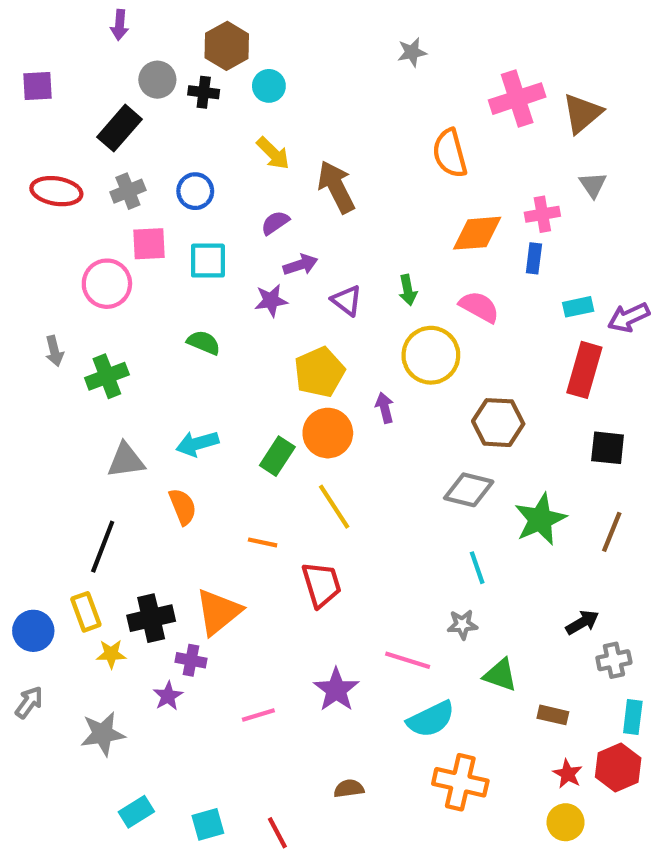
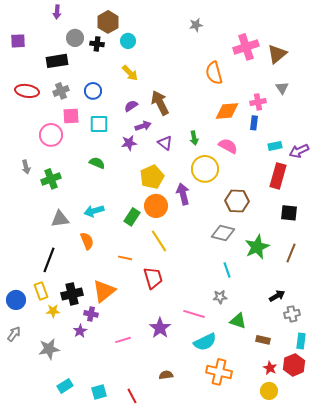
black rectangle: (120, 128) -> (57, 61), turned 40
brown arrow: (336, 187) -> (160, 103), moved
purple arrow: (385, 408) -> (183, 194), size x1.5

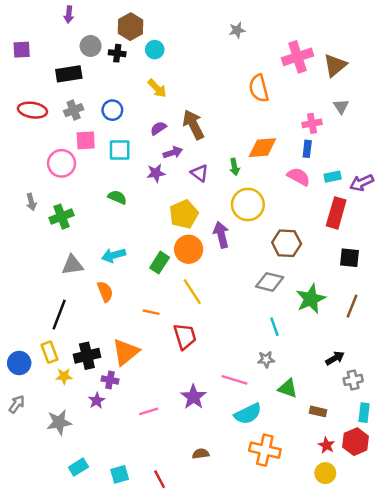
orange diamond: (227, 111) -> (262, 148), moved
pink semicircle: (228, 146) -> (299, 177), moved

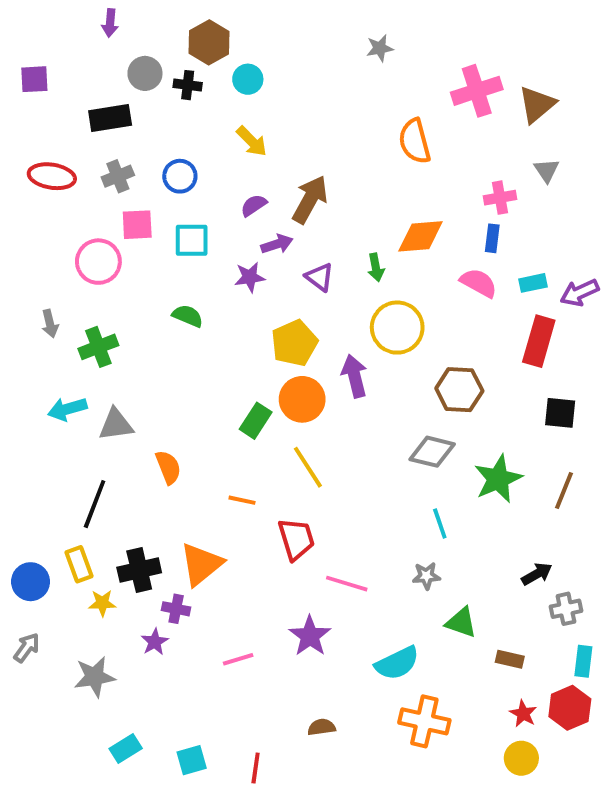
brown arrow: (193, 125) -> (310, 199), turned 56
cyan arrow: (114, 255) -> (67, 409), moved
pink line: (235, 380) -> (347, 584), moved
red line: (160, 479) -> (256, 768), turned 36

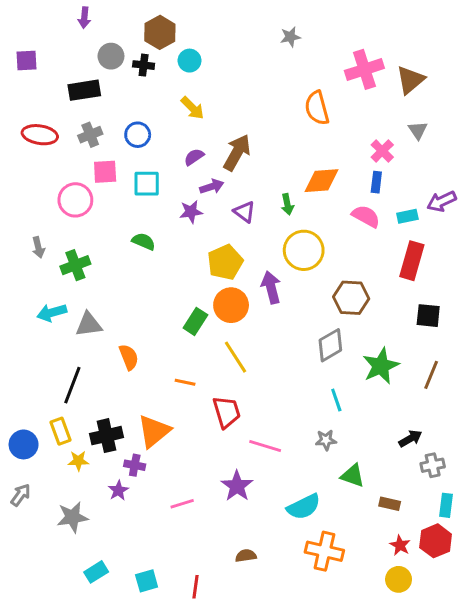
pink cross: (500, 198) -> (382, 151), turned -35
purple arrow: (580, 293) -> (442, 201), moved
gray diamond: (432, 452) -> (330, 345), turned -44

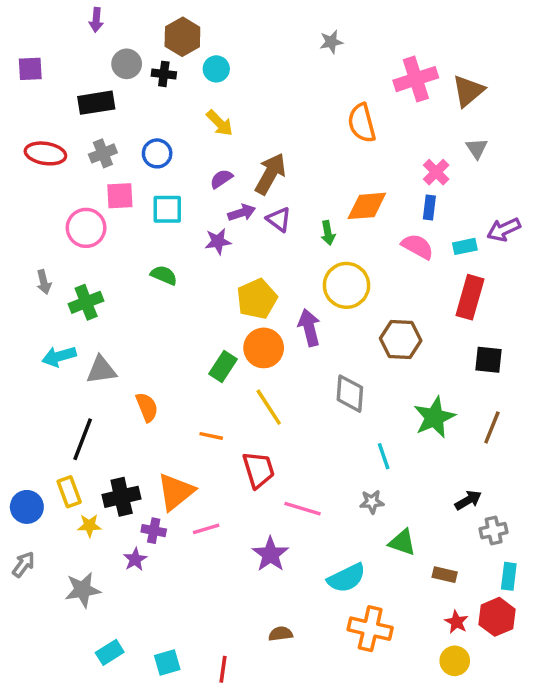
purple triangle: (244, 212) -> (279, 219), moved
gray diamond: (330, 345) -> (350, 394), moved, turned -56
pink line: (182, 504) -> (206, 529), moved

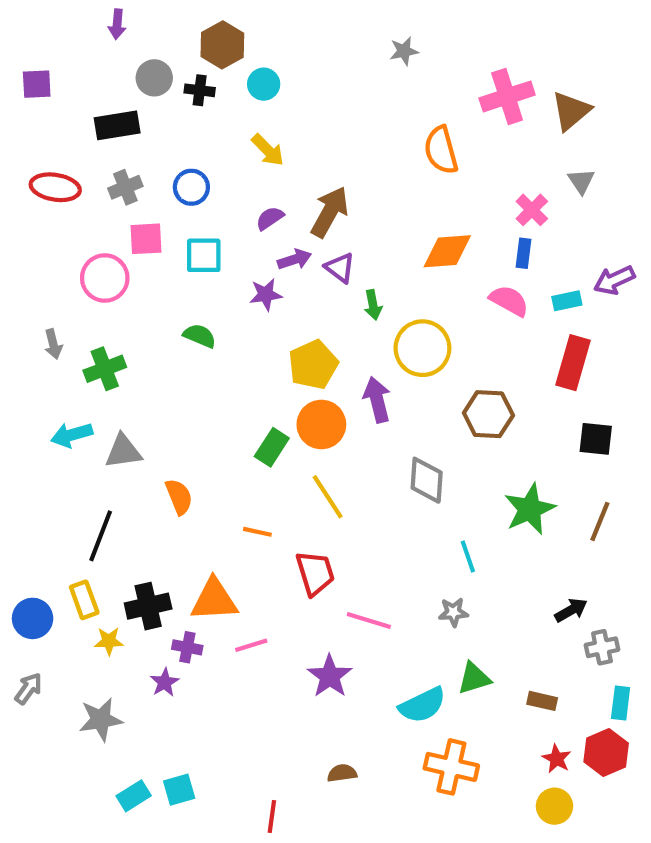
green arrow: (328, 233) -> (373, 305), moved
orange triangle: (176, 492) -> (214, 600), turned 36
green triangle: (402, 542) -> (474, 678), moved, turned -36
cyan square: (167, 663) -> (179, 790), moved

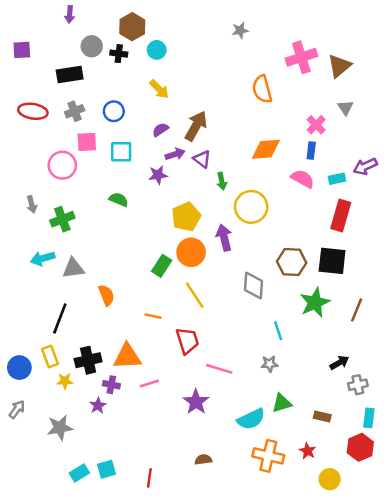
brown hexagon: (488, 414) -> (292, 262), moved
black square: (596, 439) -> (332, 261), moved, size x1.4
red star: (557, 759) -> (308, 451), moved
red line: (272, 816) -> (149, 478), moved

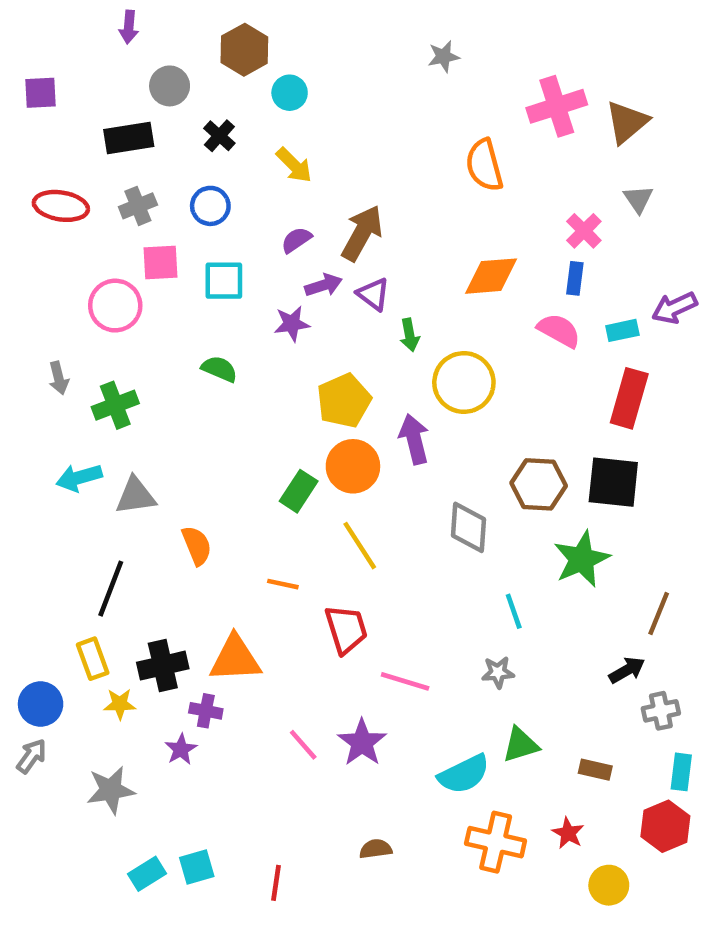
black cross: (119, 54) -> (219, 136), moved, turned 35
brown line: (357, 310) -> (659, 613), moved
blue circle: (19, 368) -> (41, 704), moved
pink line: (149, 383) -> (303, 745), moved, turned 66

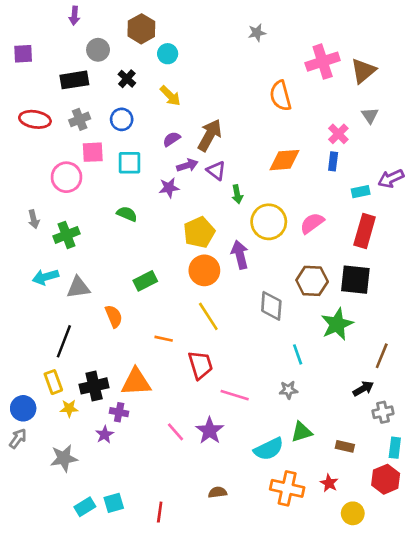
pink semicircle: (559, 330) -> (312, 223), moved, turned -65
green rectangle: (299, 491) -> (145, 281), moved, turned 30

